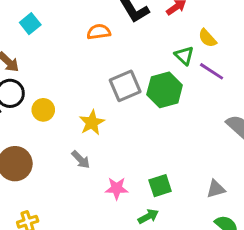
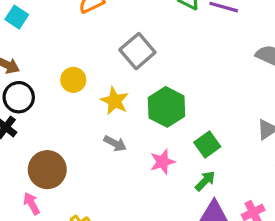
green hexagon: (165, 90) -> (167, 107), moved
yellow circle: (43, 110) -> (73, 80), moved

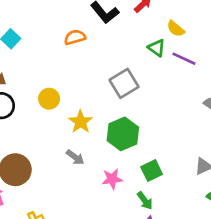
gray square: (137, 51) -> (124, 83), moved
green arrow: (205, 181) -> (145, 201), turned 90

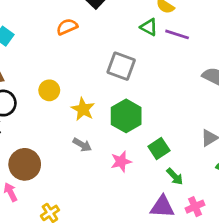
gray square: (124, 83) -> (121, 66), turned -32
green arrow: (145, 201) -> (175, 176), moved

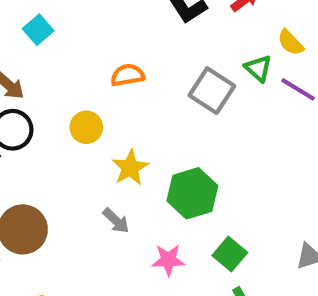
orange semicircle: (67, 27) -> (128, 75), moved
gray square: (121, 66) -> (212, 91), moved
green square: (159, 149) -> (230, 254), turned -30

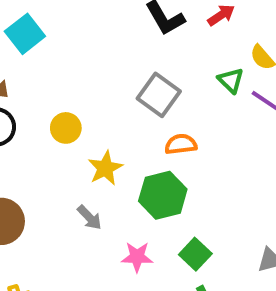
cyan square: (38, 30) -> (25, 34), size x1.4
orange semicircle: (128, 75) -> (181, 144), moved
gray square: (212, 91) -> (159, 95), moved

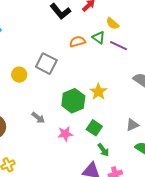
gray square: (159, 95) -> (46, 64), moved
orange semicircle: (181, 144) -> (77, 42), moved
yellow star: (105, 168) -> (98, 92), moved

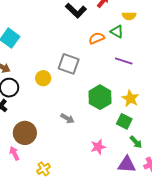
yellow semicircle: (113, 24) -> (129, 16), turned -32
purple line: (119, 46) -> (124, 61), moved
yellow star: (98, 92) -> (130, 98), moved
pink star: (65, 134) -> (98, 147), moved

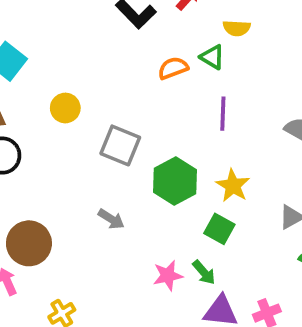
purple line: (124, 61) -> (223, 114), turned 72
gray square: (69, 64) -> (120, 145), moved
yellow circle: (43, 78) -> (65, 108), moved
green arrow: (136, 142) -> (204, 272), moved

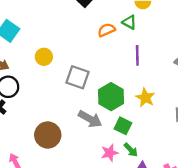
gray arrow: (111, 219) -> (90, 119), moved, size x1.5
green square: (219, 229) -> (123, 126), moved
brown circle: (29, 243) -> (48, 135), moved

